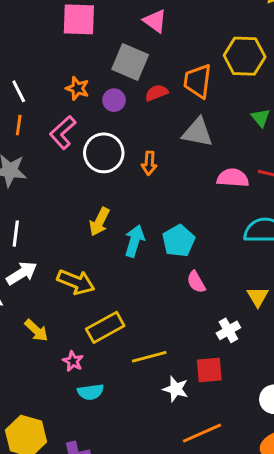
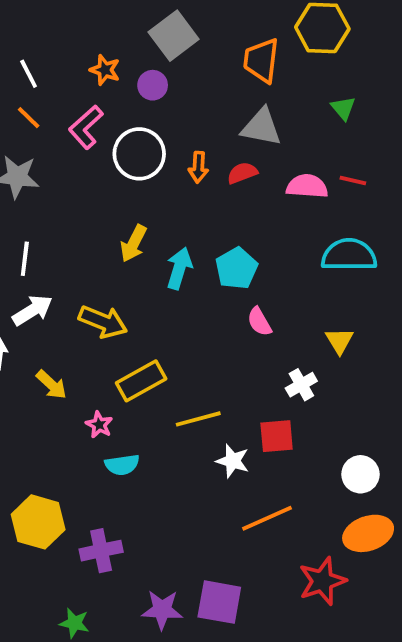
gray square: (130, 62) -> (174, 36), turned 30
red semicircle: (157, 93) -> (242, 173), moved
orange line: (19, 125) -> (29, 118), turned -54

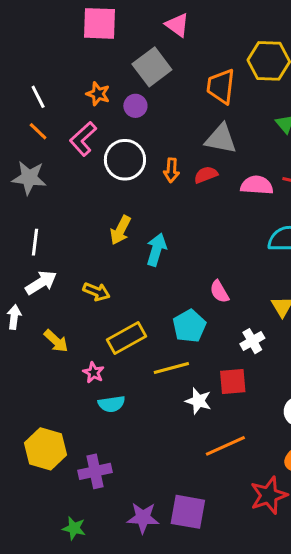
cyan pentagon: (236, 268) -> (189, 326), moved
yellow arrow: (103, 322) -> (96, 292), size x0.7

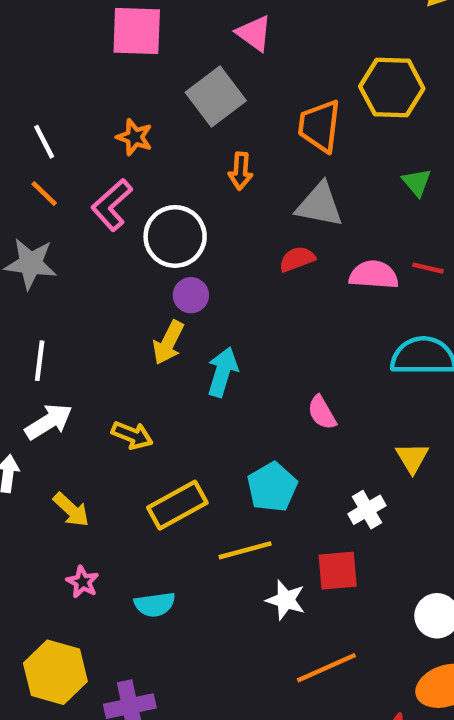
purple circle: (135, 106) -> (191, 295), moved
orange arrow: (171, 170) -> (241, 171), moved
pink semicircle: (219, 292) -> (322, 413), moved
pink star: (94, 372) -> (82, 582), moved

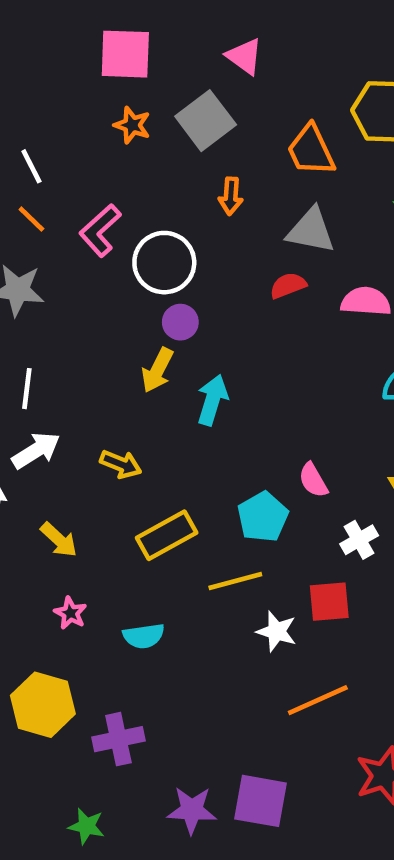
orange trapezoid: (320, 126) -> (311, 150), turned -32
orange star: (134, 137) -> (132, 125), moved
pink semicircle: (322, 413) -> (313, 480), moved

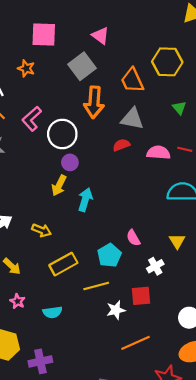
orange star: (132, 125) -> (26, 68), moved
orange arrow: (231, 196) -> (94, 102), size x1.8
white star: (277, 631) -> (116, 310), turned -30

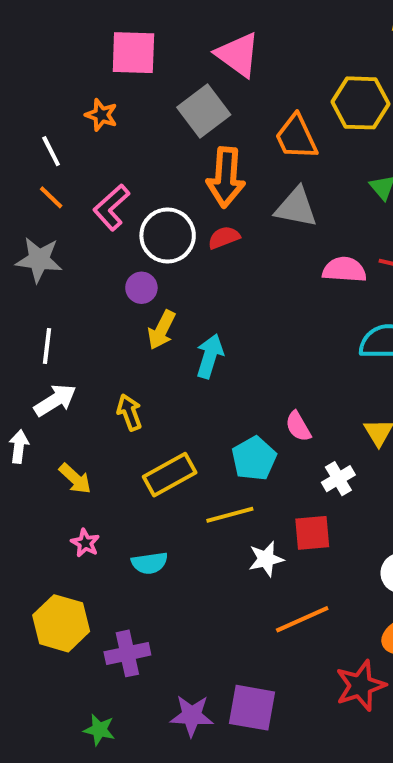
pink triangle: (101, 36) -> (238, 55), size x1.4
red semicircle: (121, 145) -> (224, 238), moved
purple circle: (70, 162) -> (141, 288), moved
yellow arrow: (42, 230) -> (129, 412), turned -132

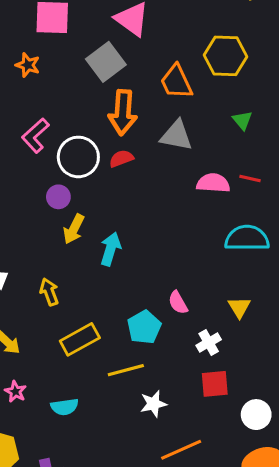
red square: (312, 533) -> (215, 384), moved

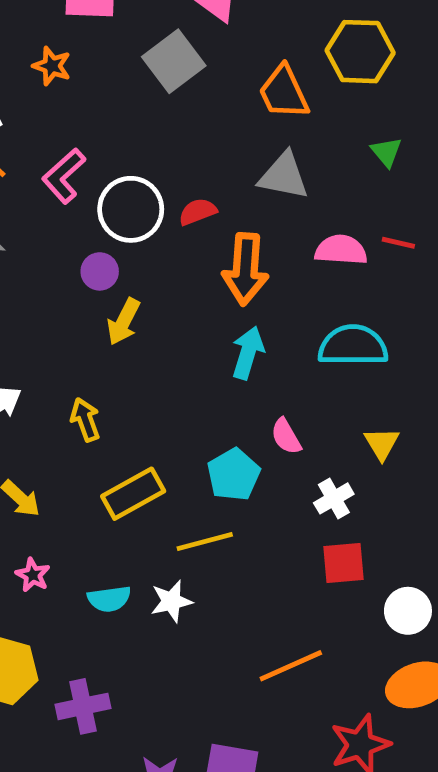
orange arrow: (123, 113) -> (245, 269), moved
cyan semicircle: (247, 238) -> (353, 346), moved
cyan arrow: (111, 249) -> (248, 353), moved
white star: (153, 404) -> (171, 601), moved

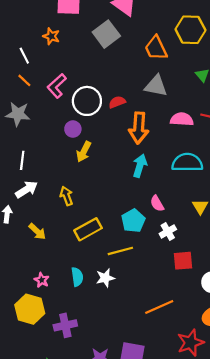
white cross: (334, 498) -> (168, 232), moved
pink star: (33, 575) -> (42, 280), moved
cyan semicircle: (109, 599) -> (77, 277), turned -90

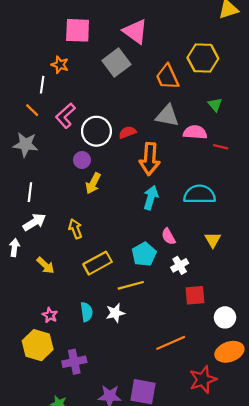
white line: (24, 56) -> (42, 85), moved, turned 35
pink semicircle: (182, 119) -> (195, 132), moved

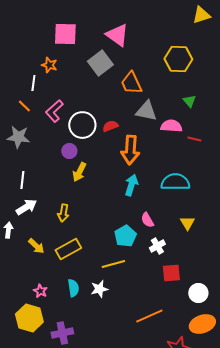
orange trapezoid: (167, 77) -> (131, 83), moved
yellow arrow: (75, 229) -> (63, 213), turned -150
yellow rectangle: (98, 263) -> (68, 249), moved

